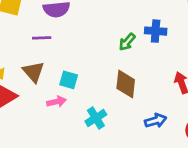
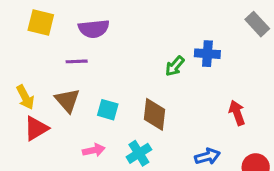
brown diamond: (126, 84) -> (154, 114), moved
pink arrow: (56, 102) -> (94, 150), moved

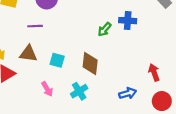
brown triangle: (67, 100) -> (28, 54), turned -42
red arrow: (237, 113) -> (154, 72), moved
pink arrow: (94, 150) -> (47, 89), turned 72

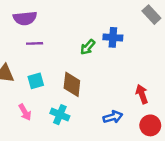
purple line: (35, 26) -> (35, 43), moved
cyan square: (57, 60) -> (36, 81), turned -32
cyan cross: (79, 91) -> (60, 115), turned -35

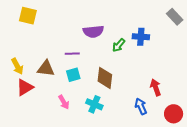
purple semicircle: (25, 18) -> (93, 31), moved
purple line: (35, 43) -> (72, 54), moved
red arrow: (142, 94) -> (156, 87), moved
blue arrow: (113, 117) -> (141, 106), turned -98

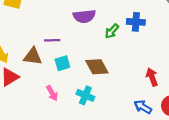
purple line: (72, 54) -> (52, 40), moved
brown diamond: (105, 78) -> (97, 67), turned -35
blue arrow: (141, 106) -> (143, 107), moved, turned -35

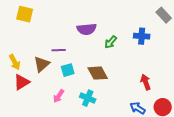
blue cross: (136, 22) -> (142, 36), moved
brown triangle: (33, 56) -> (42, 64), turned -48
pink arrow: (52, 93) -> (59, 96), turned 64

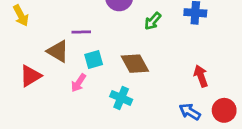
yellow arrow: (15, 62) -> (21, 16), moved
brown triangle: (42, 64) -> (58, 51), turned -48
pink arrow: (59, 96) -> (79, 83), moved

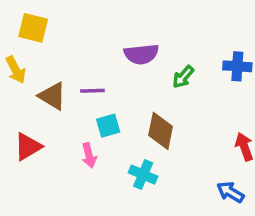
brown triangle: (58, 51) -> (52, 96), moved
brown diamond: (135, 64) -> (161, 131), turned 40
pink arrow: (79, 83) -> (89, 155), turned -48

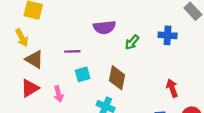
brown triangle: (52, 96) -> (34, 59), moved
pink arrow: (89, 155) -> (59, 94), moved

